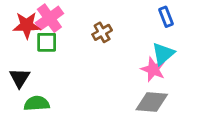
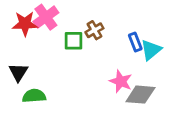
blue rectangle: (166, 17) -> (135, 42), moved
green square: (47, 42) -> (73, 41), moved
pink star: (153, 69) -> (121, 81), moved

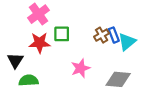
red star: (25, 24) -> (40, 43), moved
brown cross: (94, 30) -> (102, 35), moved
pink star: (121, 81) -> (81, 68), moved, turned 30

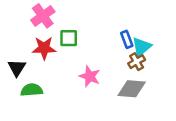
brown cross: (102, 35) -> (137, 62), moved
pink star: (81, 68) -> (90, 76), turned -30

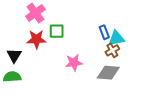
cyan triangle: (142, 47) -> (116, 38), turned 30
pink star: (90, 76) -> (74, 63), turned -30
green semicircle: (32, 90) -> (12, 77), moved

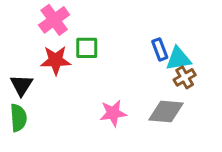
brown cross: (112, 50) -> (185, 77), moved
pink star: (74, 63) -> (113, 113), moved
green semicircle: (12, 77) -> (18, 118), turned 90

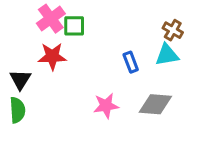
green square: (87, 48) -> (74, 26), moved
blue rectangle: (160, 49) -> (131, 62), moved
brown cross: (185, 77) -> (173, 30), moved, turned -30

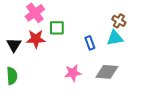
green square: (74, 26) -> (57, 28), moved
black triangle: (20, 80) -> (14, 45), moved

